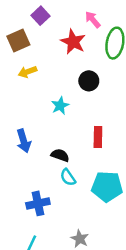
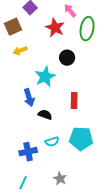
cyan star: (60, 106) -> (45, 77), size x1.5
blue arrow: (24, 141) -> (29, 98), moved
cyan semicircle: (68, 177) -> (52, 142), moved, turned -72

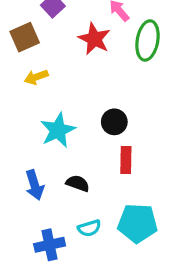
black circle: (67, 58) -> (114, 122), moved
cyan star: (45, 77) -> (58, 130), moved
blue arrow: (29, 98) -> (35, 185), moved

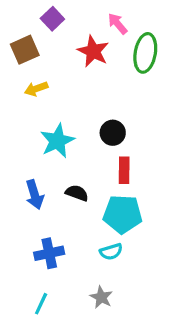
cyan pentagon: (138, 223) -> (122, 214), moved
cyan semicircle: (89, 228) -> (111, 252), moved

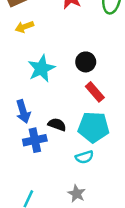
red rectangle: (124, 170) -> (95, 92), turned -42
black semicircle: (77, 193) -> (57, 125), moved
blue cross: (49, 253) -> (35, 140), moved

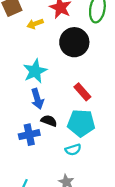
yellow arrow: (24, 27) -> (35, 24), moved
black circle: (86, 62) -> (74, 42), moved, size x1.6
blue arrow: (23, 111) -> (37, 99), moved

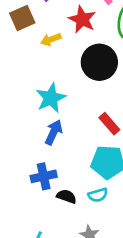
blue arrow: (37, 99) -> (54, 132), turned -138
black semicircle: (49, 121) -> (67, 196), moved

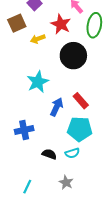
blue arrow: (54, 132) -> (57, 107), moved
blue cross: (44, 176) -> (24, 130), moved

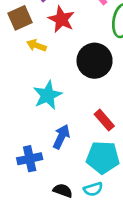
red star: (61, 24) -> (61, 19), moved
yellow arrow: (38, 39) -> (37, 45), moved, turned 40
blue arrow: (57, 107) -> (61, 137), moved

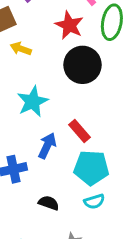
red star: (61, 19) -> (69, 25), moved
red rectangle: (104, 120) -> (80, 131), moved
cyan semicircle: (93, 189) -> (94, 201), moved

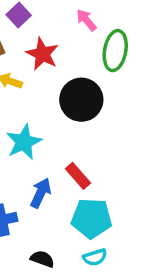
red star: (69, 25) -> (42, 54), moved

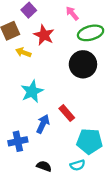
green ellipse: (115, 51) -> (91, 33), turned 65
black circle: (81, 100) -> (83, 64), moved
cyan pentagon: (92, 218) -> (89, 141), moved

